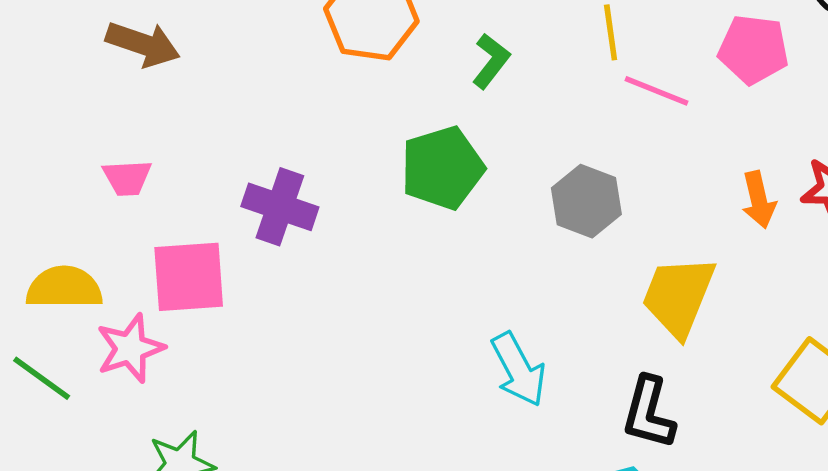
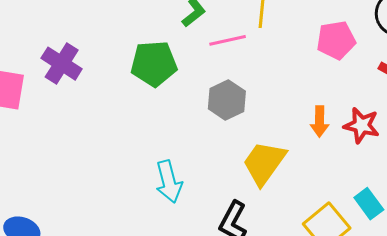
pink pentagon: (753, 49) -> (336, 40), turned -30
pink line: (656, 91) -> (228, 40), moved, turned -48

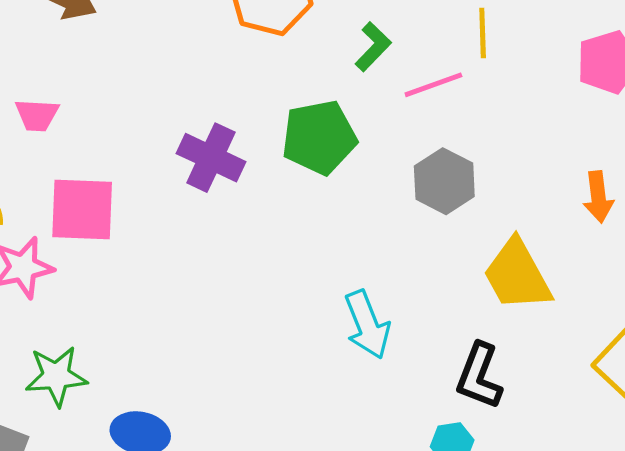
purple cross: (62, 64) -> (211, 158), moved
yellow trapezoid: (264, 163) -> (517, 275), turned -57

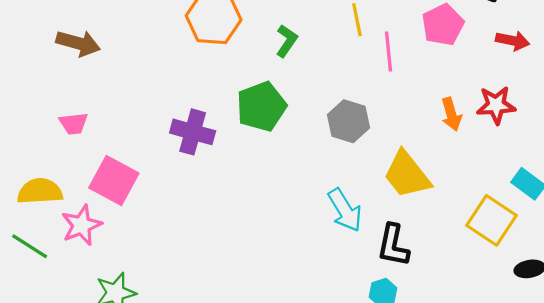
pink line: (433, 85) -> (388, 52), moved, turned -66
pink square: (82, 210) -> (114, 181), turned 36
cyan arrow: (367, 325) -> (345, 210), moved

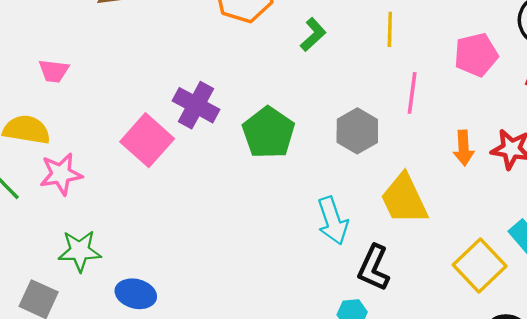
pink line: (388, 52) -> (412, 93), moved
green pentagon: (261, 106) -> (268, 133), moved, turned -30
pink trapezoid: (74, 124) -> (54, 71), moved
pink square: (114, 181) -> (147, 140), moved

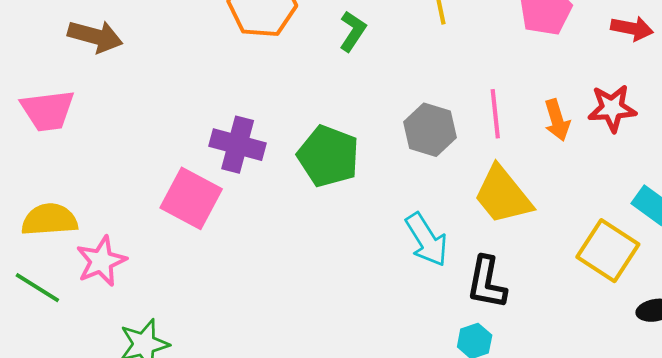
pink trapezoid: (54, 71) -> (48, 111), moved, size x1.5
pink line: (412, 93) -> (495, 114), moved

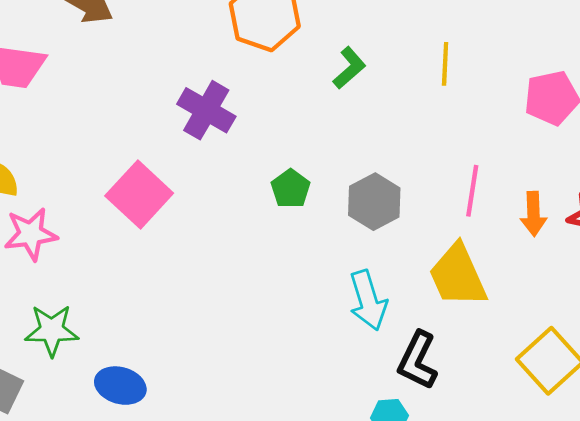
gray hexagon: (430, 130) -> (374, 202), moved
purple cross: (238, 145) -> (206, 110), moved
green pentagon: (328, 156) -> (291, 189), size x0.6

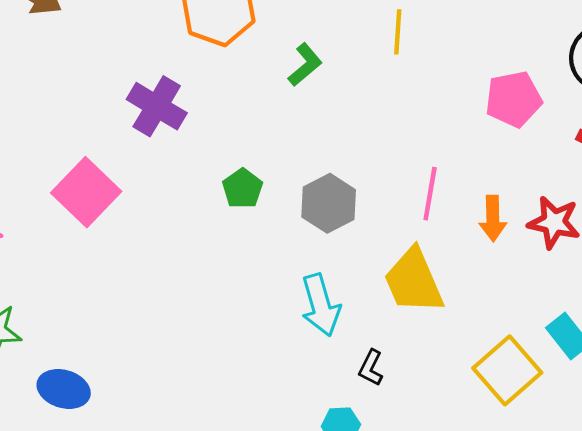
yellow line: (445, 64) -> (398, 32), moved
black L-shape: (418, 360) -> (371, 368), size x0.6

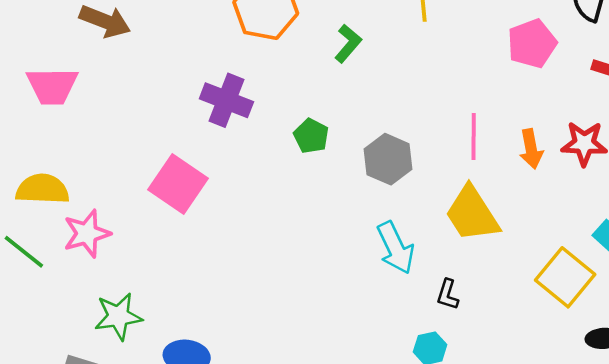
green pentagon: (242, 189) -> (311, 136), moved

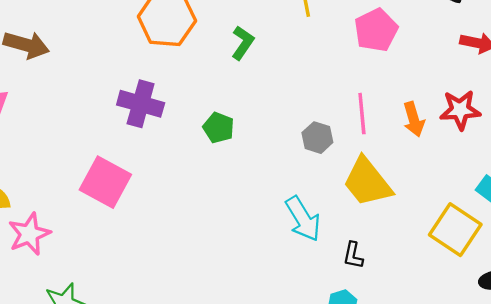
pink pentagon: (532, 43) -> (376, 30), moved
gray hexagon: (388, 159) -> (317, 138), moved, size x0.7

